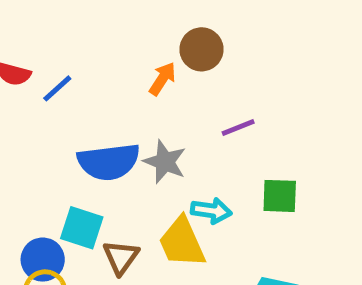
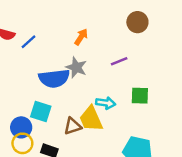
brown circle: (202, 49) -> (137, 22), moved
gray star: (165, 162) -> (76, 67), moved
brown triangle: (121, 257) -> (73, 126), moved, turned 36

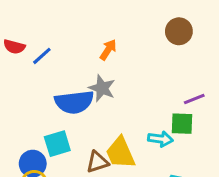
purple line: (119, 61) -> (194, 99), moved
cyan arrow: (106, 103) -> (160, 139), moved
cyan square: (41, 111) -> (57, 144), turned -35

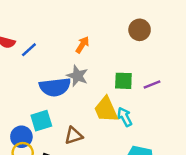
green square: (182, 124) -> (123, 81), moved
cyan arrow: (160, 139) -> (125, 117), turned -126
yellow trapezoid: (120, 153) -> (106, 109), moved

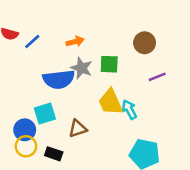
brown circle: (140, 30) -> (145, 43), moved
orange arrow: (82, 45) -> (75, 41), moved, turned 42
green square: (123, 81) -> (109, 64), moved

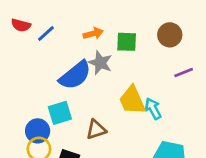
green square: (109, 64) -> (127, 42), moved
blue semicircle: (59, 79) -> (75, 75), turned -32

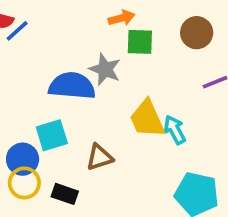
blue line: (46, 33) -> (17, 31), moved
orange arrow: (93, 33) -> (121, 18), moved
blue semicircle: (75, 75) -> (72, 86), turned -136

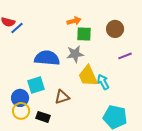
gray star: (105, 69) -> (75, 54), moved, turned -30

